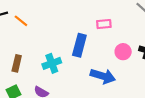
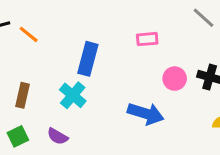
blue rectangle: (79, 45) -> (88, 59), moved
cyan cross: (52, 63) -> (73, 95), turned -30

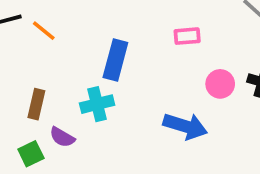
cyan cross: (73, 95) -> (97, 104), turned 36
purple semicircle: (57, 136) -> (62, 137), moved

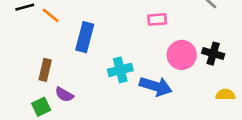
blue rectangle: (115, 60) -> (85, 37), moved
pink circle: (220, 84) -> (182, 55), size x1.4
cyan cross: (97, 104) -> (120, 70), moved

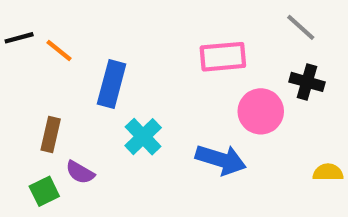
pink rectangle: (157, 19) -> (223, 57), size x1.5
black cross: (213, 54) -> (307, 82), moved
cyan cross: (120, 70) -> (143, 137), moved, turned -30

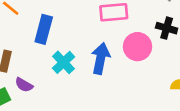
blue arrow: (221, 160) -> (101, 58), moved, turned -96

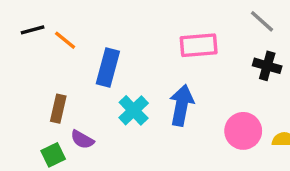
pink circle: (138, 47) -> (243, 131), moved

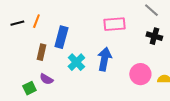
black line: (33, 30) -> (17, 23), moved
orange line: (65, 40) -> (36, 21), turned 72
brown rectangle: (58, 109) -> (41, 52), moved

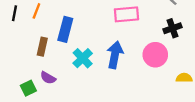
black line: (17, 23) -> (15, 13), turned -64
black cross: (154, 36) -> (173, 28), turned -35
pink circle: (140, 74) -> (155, 55), moved

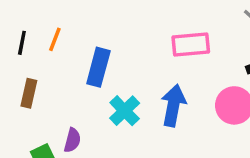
brown rectangle: (42, 47) -> (29, 93), moved
purple semicircle: (48, 78) -> (72, 140), turned -105

